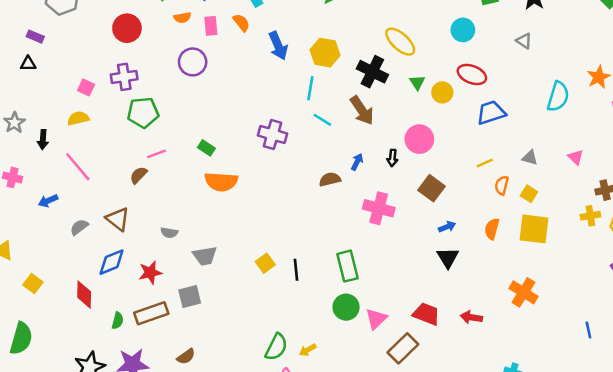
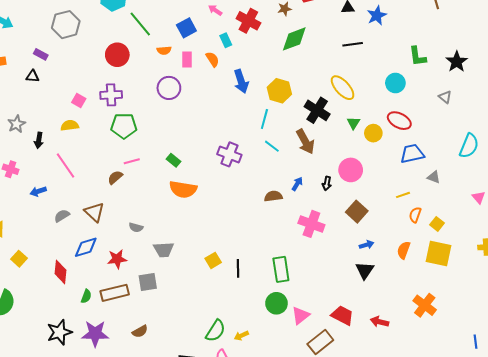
gray triangle: (530, 158) -> (434, 177), moved

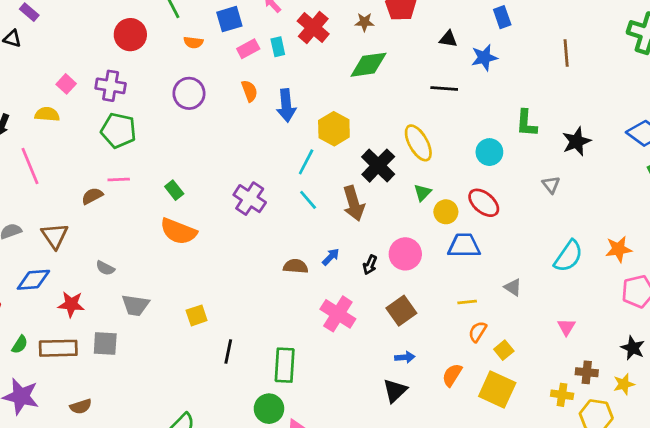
orange semicircle: (212, 59) -> (249, 91), moved
pink rectangle: (187, 60) -> (248, 49), moved, turned 49
blue trapezoid: (412, 154) -> (464, 246), moved
yellow square: (213, 260) -> (197, 315), moved

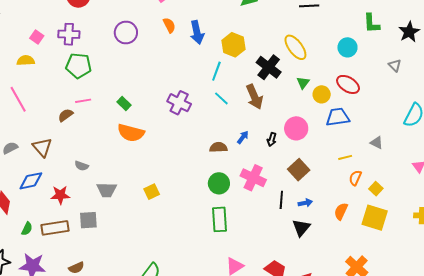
black line: (228, 351) -> (281, 200), moved
green circle: (269, 409) -> (219, 183), moved

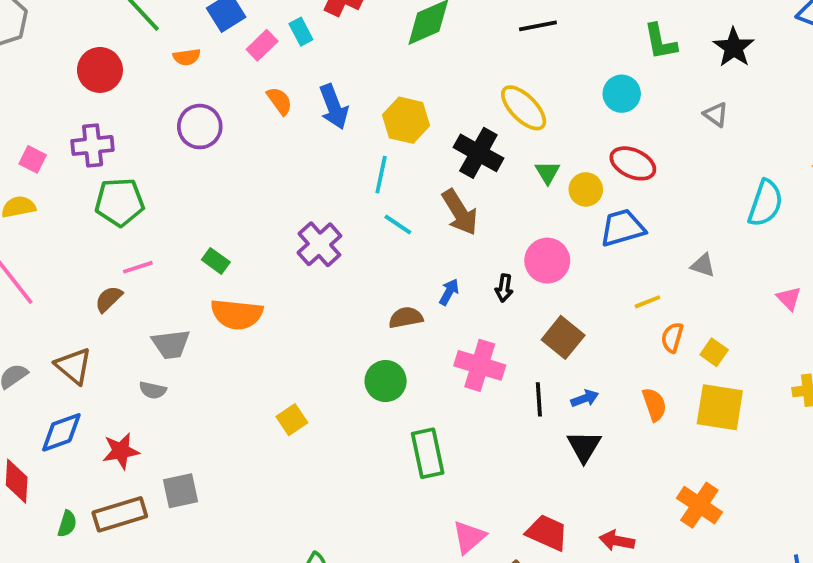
purple cross: (179, 103) -> (319, 244), turned 30
green circle: (219, 183) -> (386, 381), moved
gray trapezoid: (107, 190) -> (171, 344), moved
orange semicircle: (341, 211) -> (654, 405), turned 144

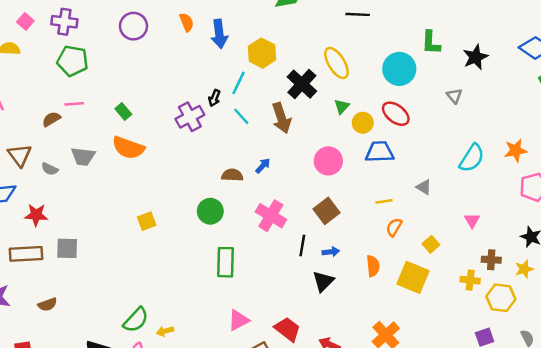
cyan circle: (622, 94) -> (399, 69), size x1.4
black arrow: (504, 288) -> (214, 98), moved
yellow square: (714, 352) -> (431, 244), moved
gray semicircle: (153, 390) -> (50, 169), moved

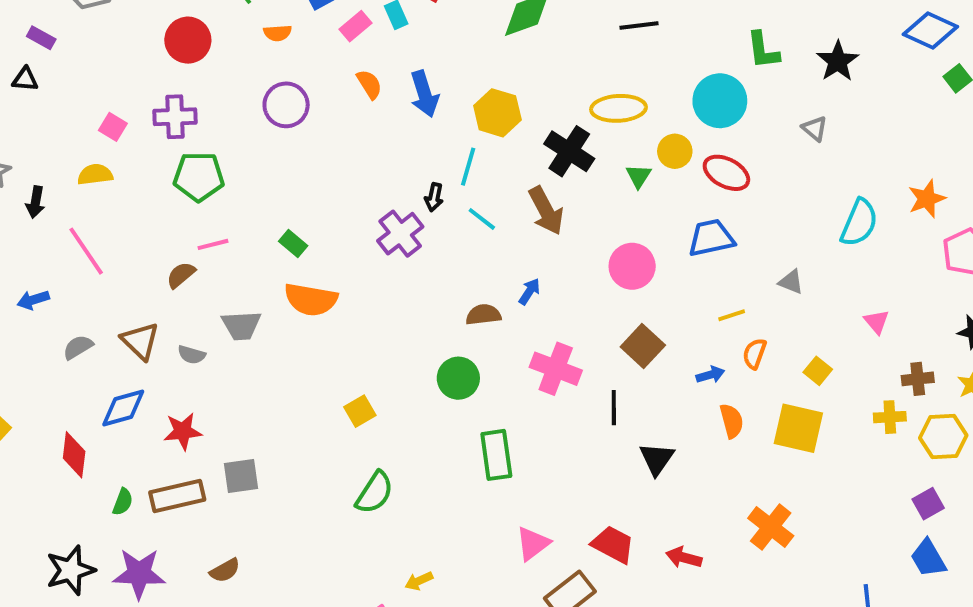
yellow ellipse: (336, 63) -> (618, 108), turned -52
yellow circle: (363, 123) -> (675, 151), moved
blue arrow: (331, 252) -> (710, 375), moved
green semicircle: (136, 320) -> (375, 493), moved

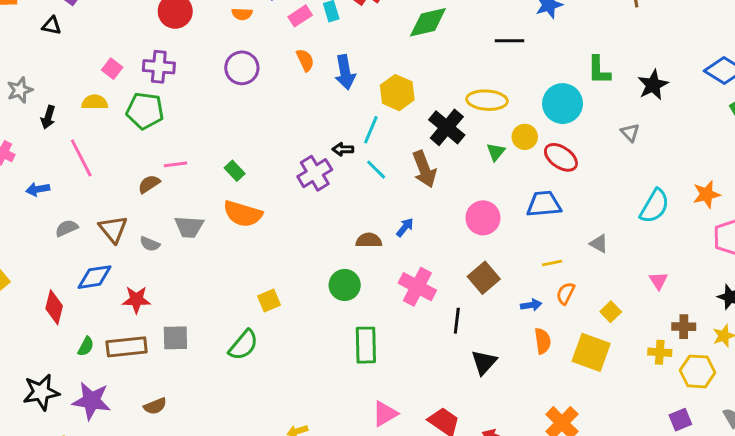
green pentagon: (199, 177) -> (145, 111), moved
black arrow: (434, 197) -> (343, 149), turned 72
green semicircle: (375, 493) -> (243, 345), moved

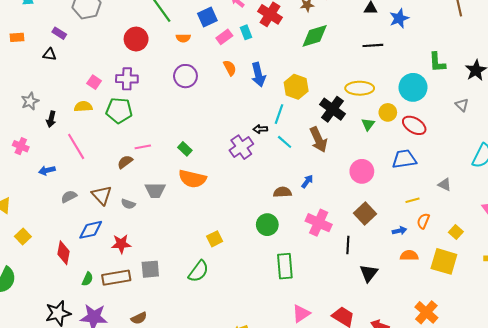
orange semicircle: (543, 341) -> (409, 256), turned -78

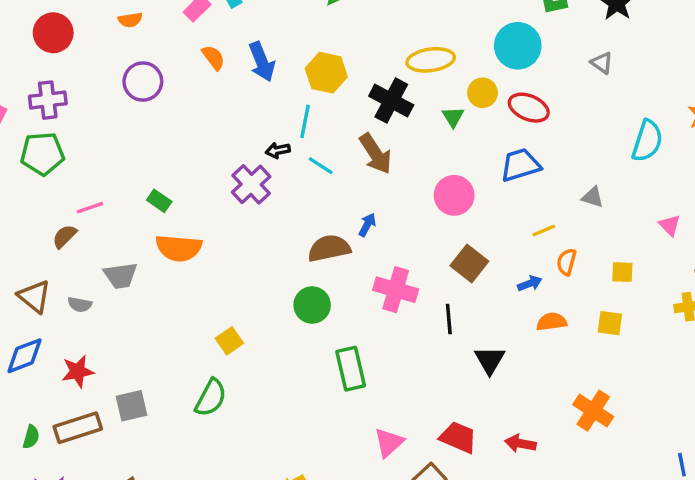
brown semicircle: (282, 192) -> (329, 248), size x1.4
yellow square: (456, 232) -> (622, 272), turned -32
yellow square: (444, 261) -> (610, 323), size x0.6

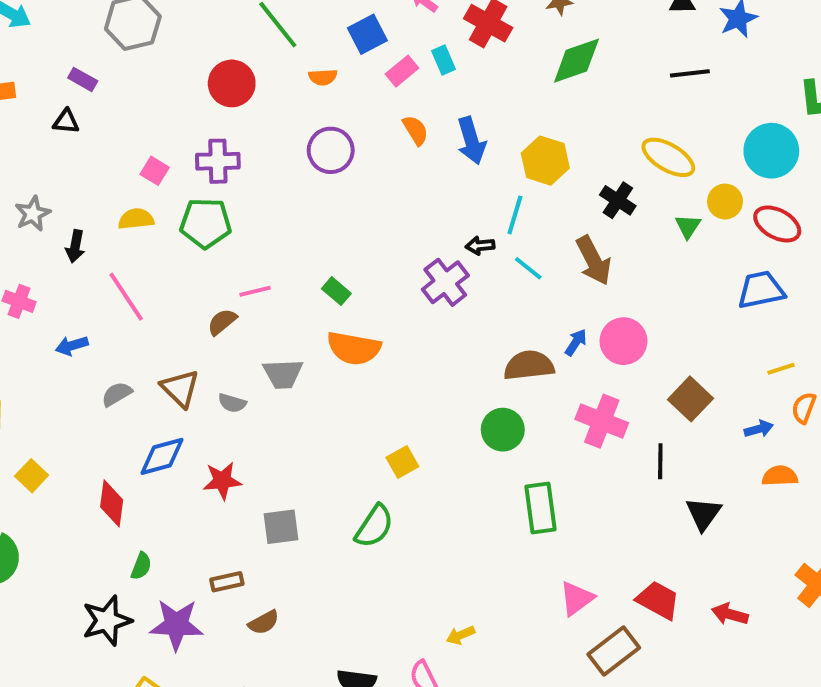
yellow ellipse: (431, 60) -> (668, 157), turned 33
black cross: (391, 101) -> (618, 200), size x0.7
pink circle: (454, 195) -> (623, 341), moved
brown rectangle: (78, 428) -> (227, 582), moved, size x0.6
green semicircle: (31, 437) -> (141, 566), moved

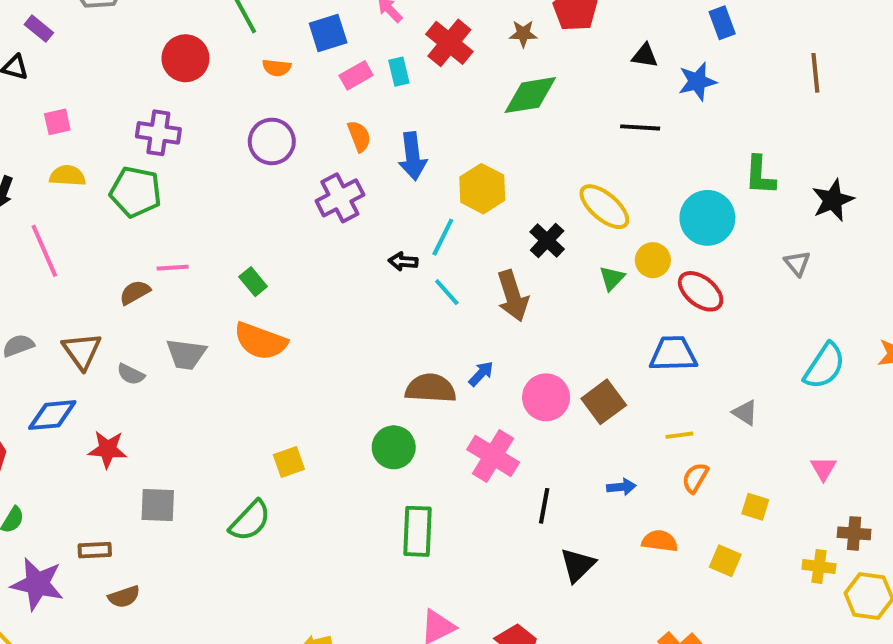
pink square: (155, 171) -> (57, 122), moved, turned 36
purple cross: (445, 282) -> (340, 198), moved
pink circle: (623, 341) -> (546, 397), moved
brown square: (690, 399) -> (604, 402), moved
blue arrow: (759, 429) -> (621, 487), moved

